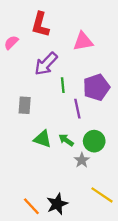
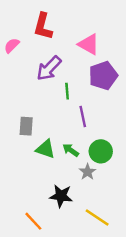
pink triangle: (83, 41) -> (89, 44), turned 40
purple pentagon: (96, 87) -> (103, 76), moved
gray rectangle: (25, 105) -> (26, 126), moved
yellow line: (102, 195) -> (97, 218), moved
black star: (57, 204) -> (61, 196), moved, turned 30

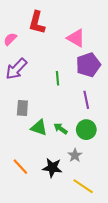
purple arrow: (49, 68) -> (16, 69), moved
purple line: (83, 116) -> (86, 100), moved
gray star: (87, 172) -> (75, 155), moved
orange line: (33, 221) -> (20, 167), moved

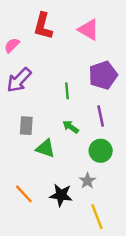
pink triangle: (76, 38) -> (89, 30), moved
green arrow: (61, 129) -> (71, 127), moved
yellow line: (83, 186) -> (97, 217), turned 35

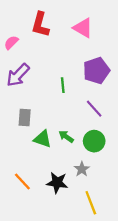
purple line: (101, 116) -> (94, 109), turned -30
green arrow: (71, 127) -> (66, 137), moved

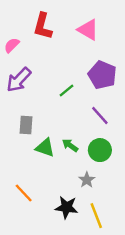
purple pentagon: (96, 71) -> (102, 75), turned -30
green line: (63, 85) -> (67, 90), turned 56
black star: (57, 183) -> (67, 207), moved

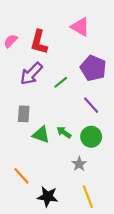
red L-shape: (43, 26) -> (39, 42), moved
purple arrow: (19, 80) -> (31, 74), moved
black star: (67, 207) -> (48, 197), moved

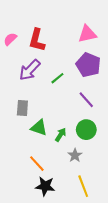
pink triangle: (80, 27) -> (87, 34), moved, turned -42
green arrow: (64, 132) -> (61, 135), moved, turned 88
orange line: (21, 176) -> (37, 164), moved

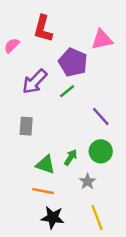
red L-shape: (37, 40) -> (43, 29), moved
purple pentagon: (88, 65) -> (73, 62), moved
green triangle: (39, 128) -> (45, 165), moved
orange line: (37, 164) -> (43, 191), turned -36

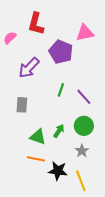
green line: (67, 91) -> (61, 90), moved, turned -32
gray star: (87, 181) -> (82, 151), moved
black star: (53, 218) -> (58, 171), moved

